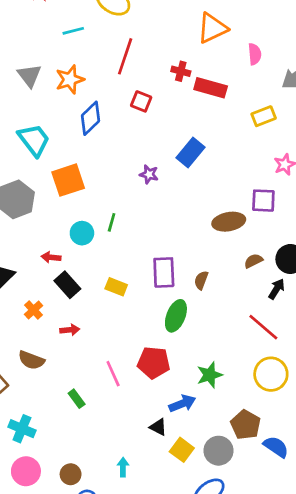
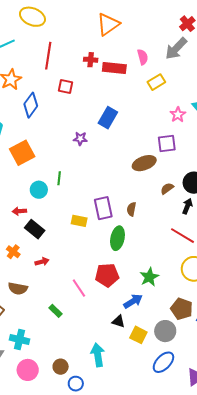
pink semicircle: (255, 54) -> (143, 57), moved
yellow rectangle: (116, 287) -> (79, 221), moved
cyan arrow: (123, 467) -> (98, 355), size x1.6

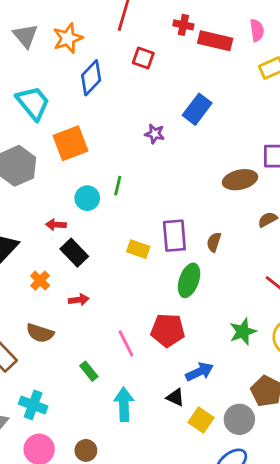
green star: (149, 277) -> (243, 332), moved
cyan arrow: (98, 355) -> (124, 404), moved

